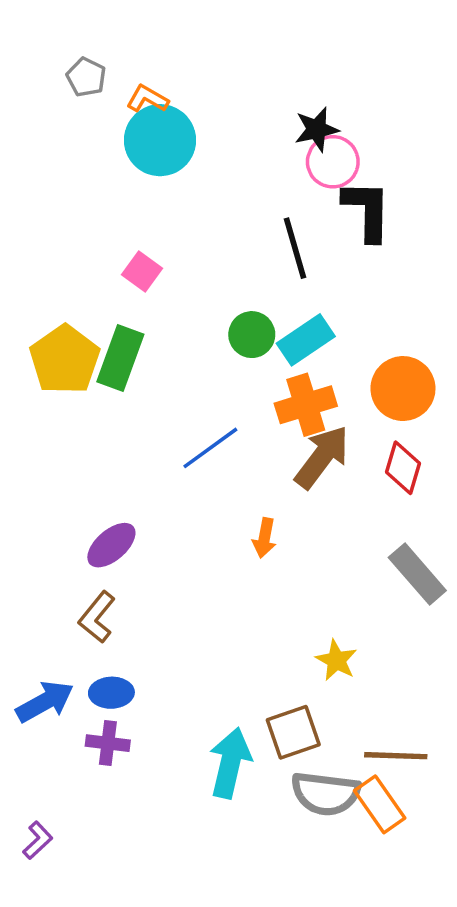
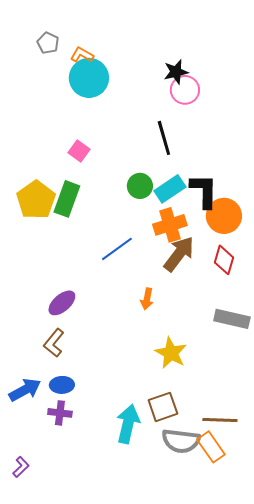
black L-shape: (367, 210) -> (204, 191), moved
gray rectangle: (417, 574) -> (232, 319), turned -36
yellow star: (336, 660) -> (171, 353), moved, size x1.4

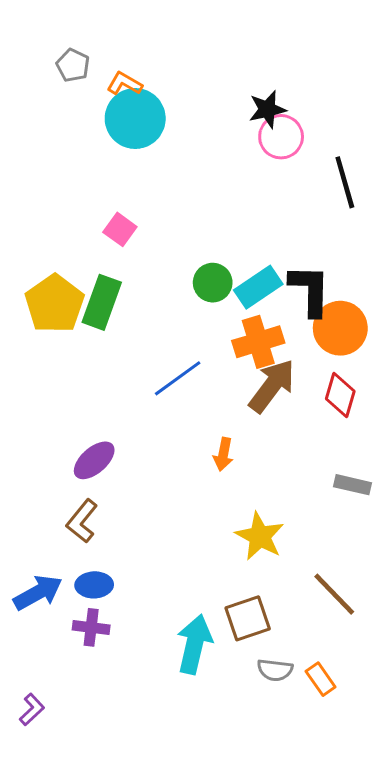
black line: (164, 138) -> (345, 182), moved
gray rectangle: (232, 319) -> (352, 485), size x0.7
brown line: (220, 420) -> (334, 594), moved, turned 44
gray semicircle: (181, 441) -> (275, 670), size x0.6
orange rectangle: (211, 447) -> (321, 679), size x0.7

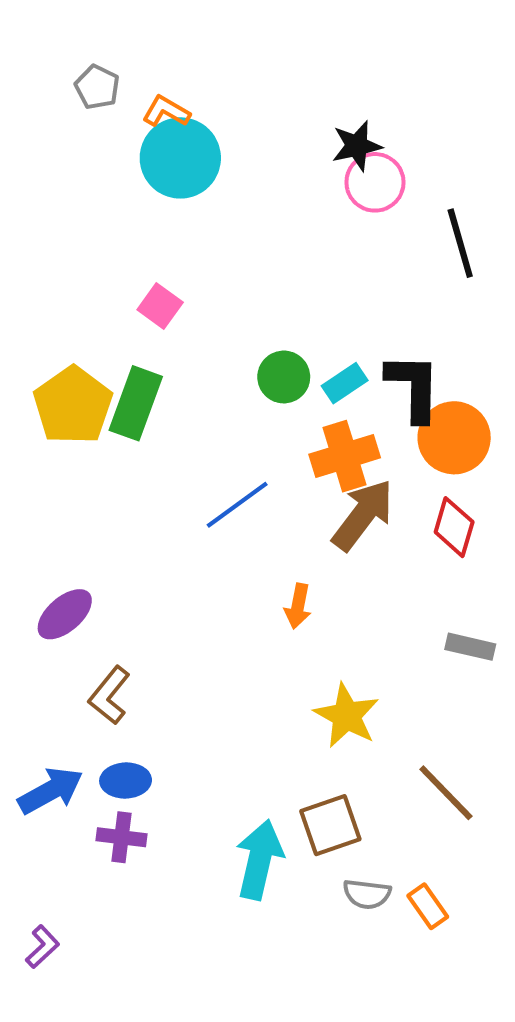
cyan rectangle: (258, 287) -> (345, 383), size x0.7
purple ellipse: (94, 460) -> (65, 614), moved

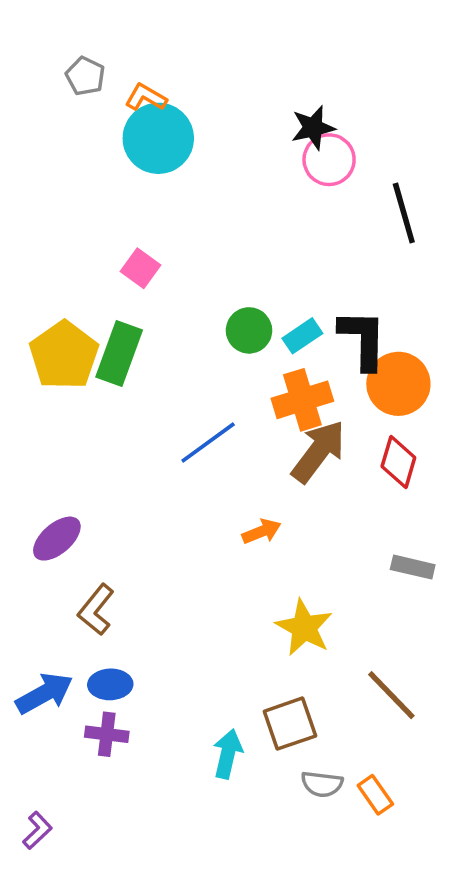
orange arrow: (298, 606) -> (261, 531), turned -123
cyan arrow: (259, 860) -> (228, 754), size x0.7

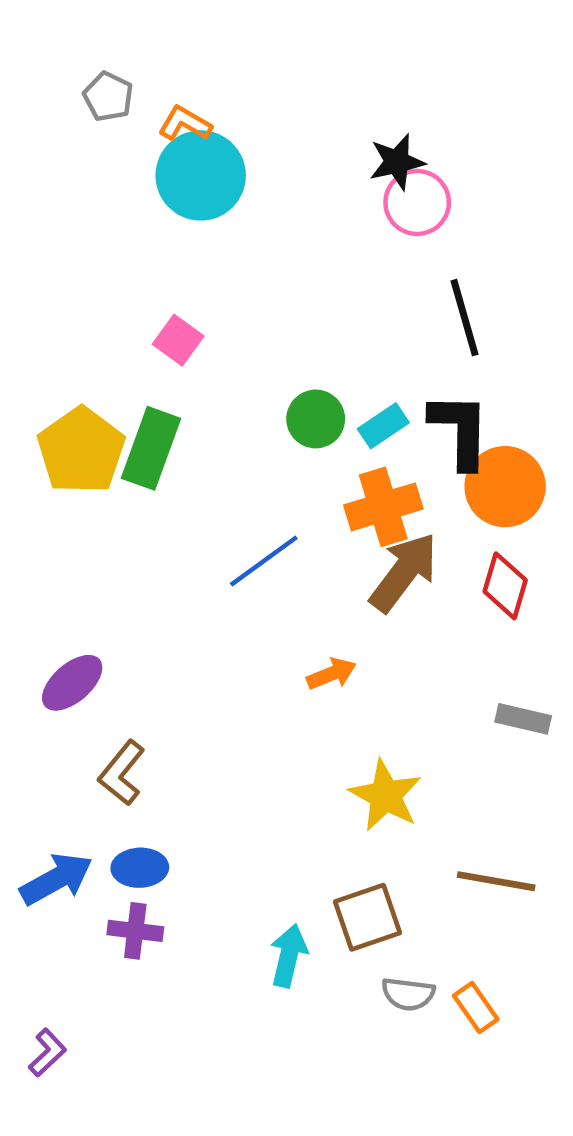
black line: (404, 213) -> (465, 318), moved
brown line: (391, 695) -> (496, 881), turned -36

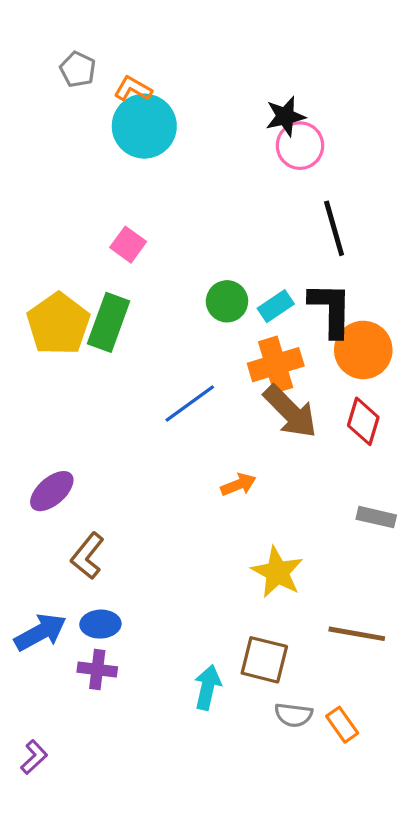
brown arrow: (404, 572) -> (290, 412), turned 98
brown square: (368, 917) -> (264, 660), turned 33

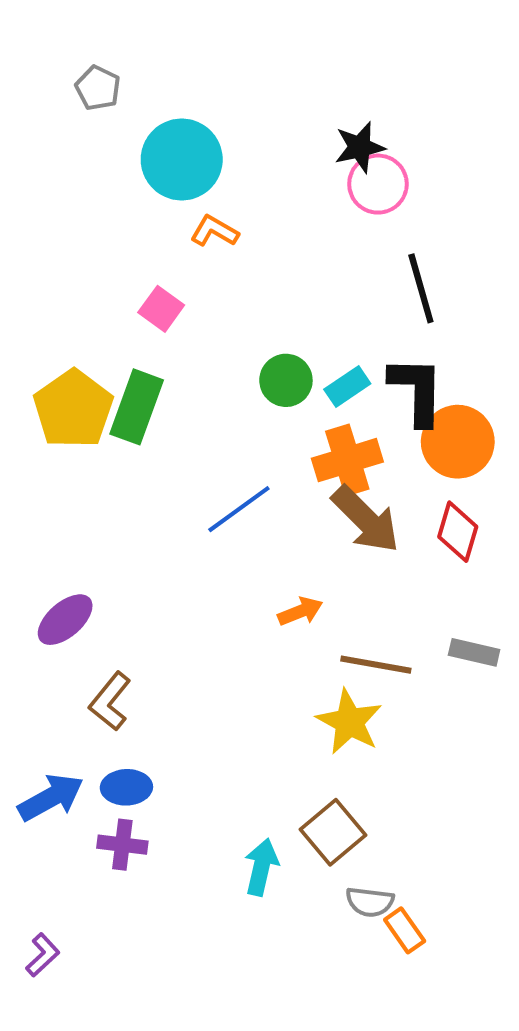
orange L-shape: (133, 89) -> (214, 231), moved
brown line: (357, 634) -> (376, 665), moved
brown square: (264, 660) -> (333, 832), turned 36
orange rectangle: (342, 725) -> (405, 930), moved

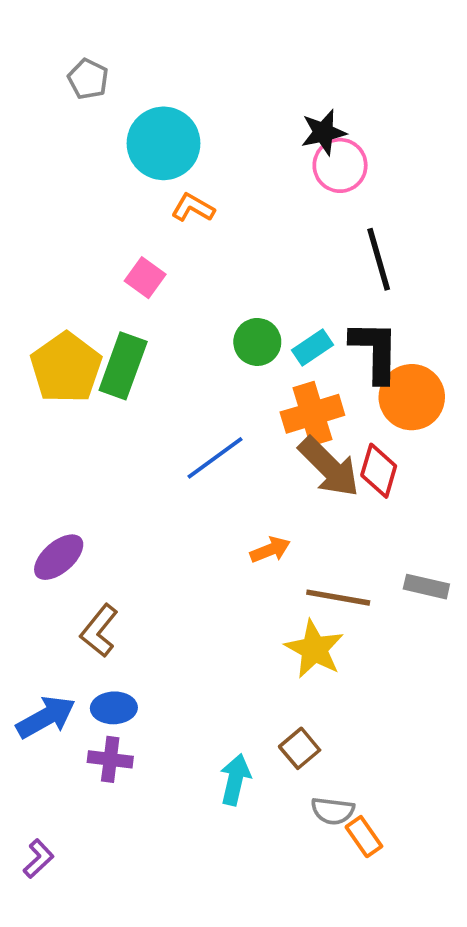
red diamond: (458, 532) -> (379, 471), moved
brown square: (333, 832) -> (300, 748), size x0.7

